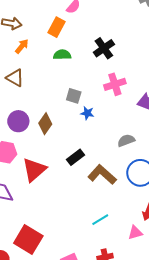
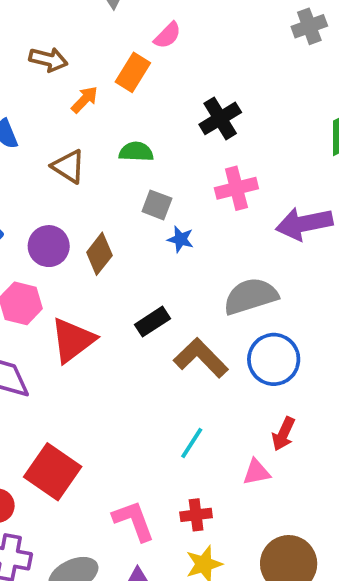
orange arrow: (22, 46) -> (85, 100), moved
green semicircle: (62, 55) -> (136, 152), moved
brown triangle: (15, 78) -> (69, 166), moved
gray semicircle: (126, 141) -> (251, 296), size x1.6
cyan line: (100, 220) -> (192, 443), turned -30

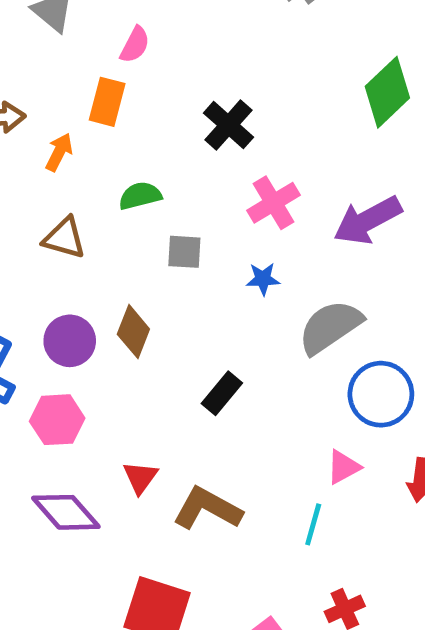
blue star: (181, 239) -> (263, 279), moved
red triangle: (73, 340) -> (140, 477), moved, size x0.6
brown L-shape: (201, 358) -> (207, 509), moved
pink triangle: (256, 472) -> (343, 467), moved

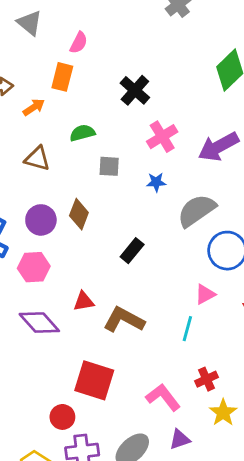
orange arrow: (59, 152) -> (34, 107), turned 30
red triangle: (140, 477) -> (84, 301), turned 45

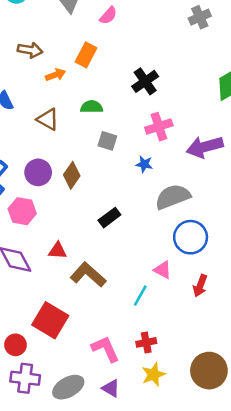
pink semicircle: (79, 43) -> (108, 15), moved
pink triangle: (205, 294) -> (163, 270), turned 42
purple triangle: (180, 439) -> (111, 388), turned 36

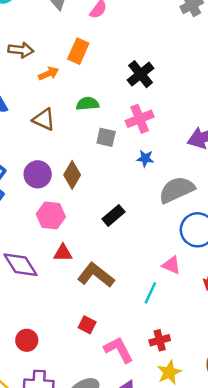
pink cross: (159, 127) -> (140, 119), moved
pink hexagon: (22, 211) -> (51, 215), moved
red square: (50, 320) -> (87, 325), moved, size x0.5
red circle: (15, 345) -> (27, 340), moved

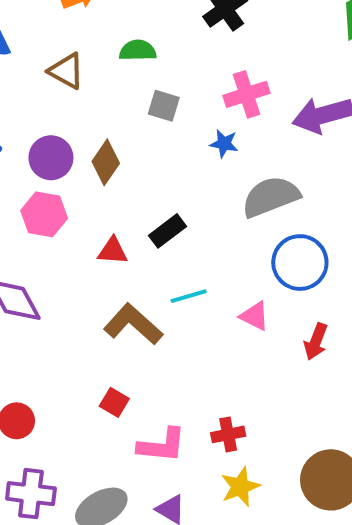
pink cross: (140, 119) -> (247, 94), moved
pink hexagon: (51, 215) -> (44, 214), moved
red triangle: (63, 253) -> (113, 251), moved
cyan line: (150, 293) -> (189, 296), moved, turned 45
pink L-shape: (119, 350) -> (162, 445), turned 120

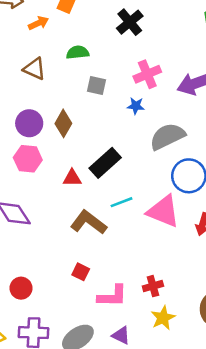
black rectangle: (168, 231) -> (105, 163), size x1.4
pink triangle: (255, 316) -> (163, 211), size x1.8

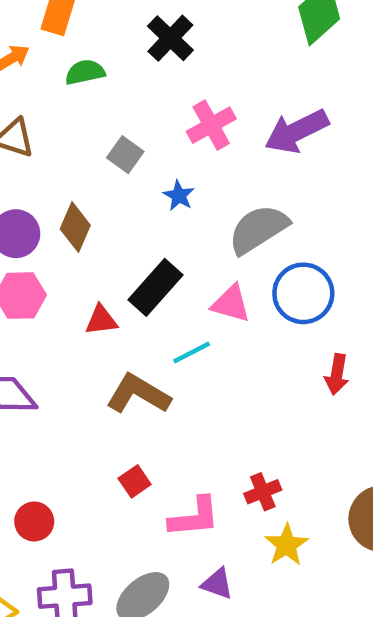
green semicircle: (78, 52) -> (85, 72), moved
gray square: (97, 85) -> (125, 155), turned 30
blue star: (136, 106) -> (179, 196), moved, turned 30
pink triangle: (163, 211) -> (231, 304), moved, size x0.7
red square: (81, 272) -> (135, 481), turned 36

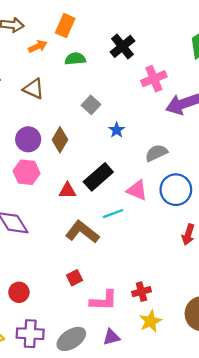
pink cross: (211, 125) -> (154, 79), moved
gray semicircle: (258, 229) -> (156, 153), size x0.7
purple triangle: (217, 584) -> (111, 337), turned -42

